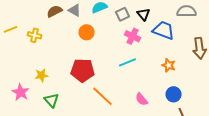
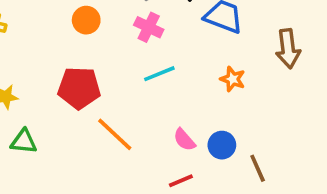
pink cross: (132, 36) -> (149, 27), moved
blue circle: (174, 94) -> (222, 145), moved
green triangle: (52, 100) -> (24, 141), turned -42

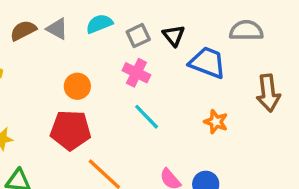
orange circle: (86, 20) -> (77, 86), moved
cyan line: (159, 74) -> (147, 117), turned 68

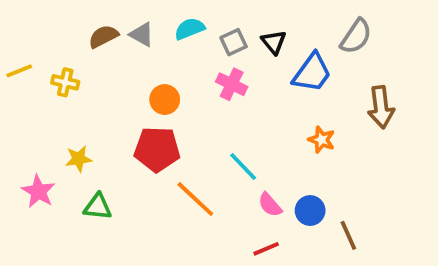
gray semicircle: (246, 30) -> (356, 36), turned 124
blue trapezoid: (207, 63) -> (312, 73), turned 105
cyan line: (147, 117) -> (243, 166), moved

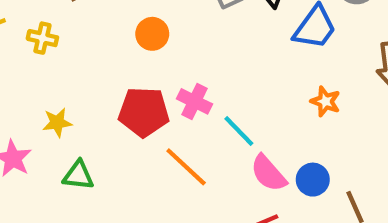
pink cross: (232, 84) -> (194, 101), moved
orange circle: (165, 100) -> (152, 34), moved
pink semicircle: (270, 205) -> (268, 173), size x1.4

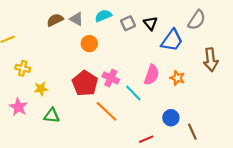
yellow cross: (42, 38) -> (23, 68), moved
red pentagon: (144, 112) -> (85, 83), turned 30
pink semicircle: (268, 173) -> (152, 75), moved, turned -120

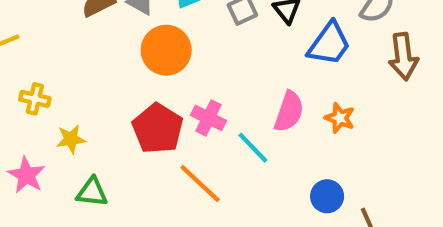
orange circle: (89, 44) -> (166, 50), size x1.5
brown arrow: (211, 60) -> (403, 57), moved

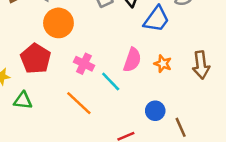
brown arrow: (403, 57) -> (201, 65), moved
red pentagon: (158, 129) -> (36, 59), moved
green triangle: (92, 192) -> (23, 101), moved

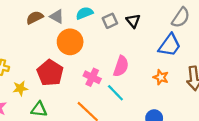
blue trapezoid: (156, 19) -> (170, 45), moved
pink semicircle: (132, 60) -> (121, 66), moved

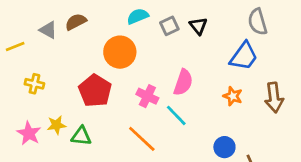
gray triangle: (57, 16) -> (48, 30), moved
gray semicircle: (181, 18) -> (258, 22), turned 130
yellow star: (20, 88) -> (56, 125), moved

